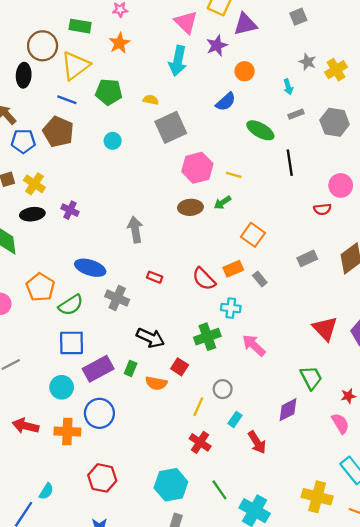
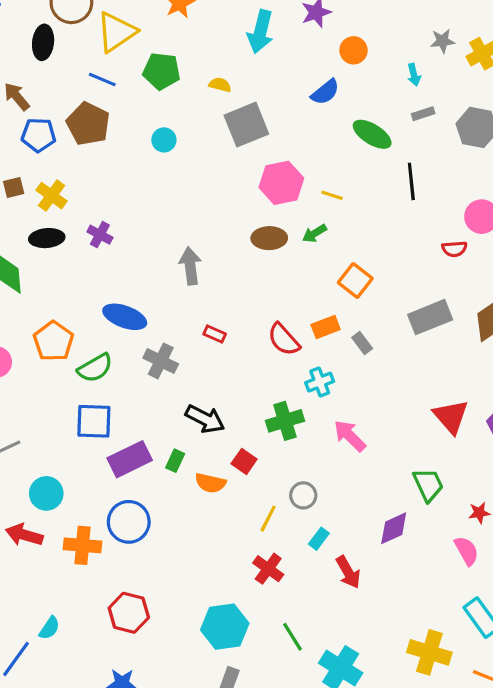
gray star: (307, 62) -> (442, 41), turned -30
gray rectangle: (307, 258) -> (430, 317), size x1.5
cyan cross: (231, 308) -> (320, 382), turned -30
cyan circle: (62, 387) -> (46, 493), moved

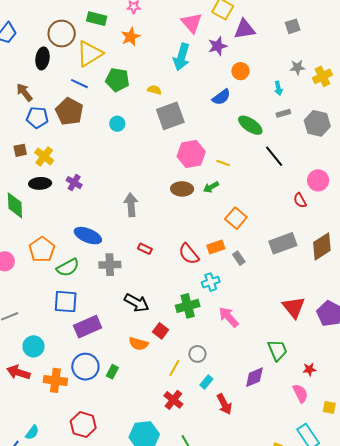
black line: (411, 181) -> (274, 156), turned -35
red semicircle: (454, 249) -> (300, 200), turned 63
gray cross: (161, 361) -> (110, 265), turned -30
green rectangle: (175, 461) -> (112, 372), moved

